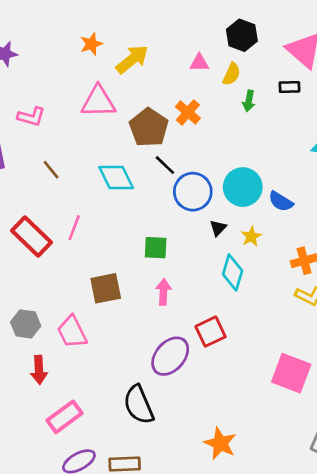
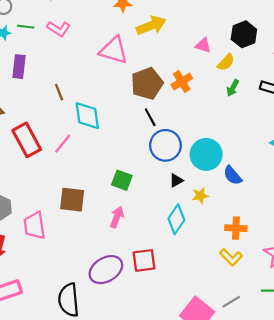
pink L-shape: (31, 117) -> (59, 29), moved
cyan diamond: (116, 178) -> (87, 116), moved

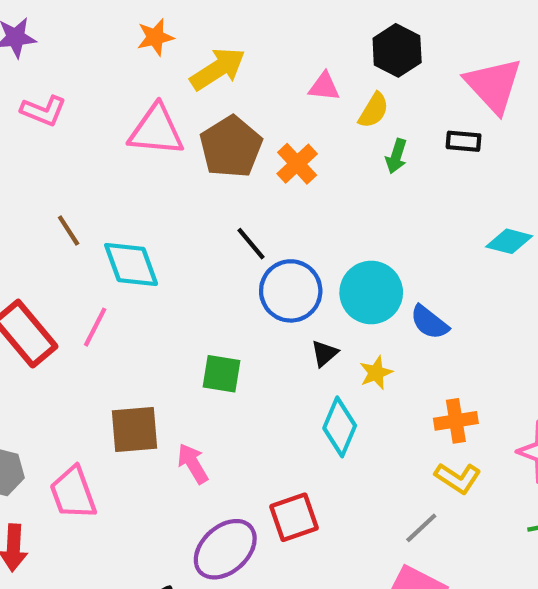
brown pentagon: (147, 84) -> (231, 147), moved
pink arrow: (117, 217) -> (193, 464), moved, turned -40
gray line: (231, 302) -> (421, 528), moved

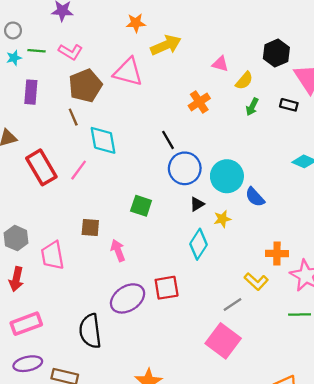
black hexagon: (397, 50) -> (276, 53), moved
brown pentagon: (231, 147) -> (85, 86), moved
orange cross: (456, 421) -> (277, 253), moved
brown square: (134, 429) -> (90, 227), size x0.7

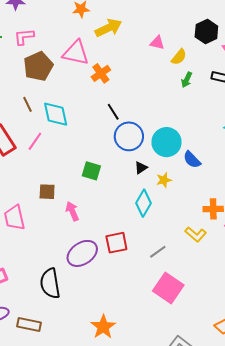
pink L-shape: (70, 52) -> (24, 37), turned 145
orange cross: (199, 102) -> (101, 73), moved
brown line: (73, 117) -> (28, 104), moved
gray line: (233, 304) -> (158, 252), moved

